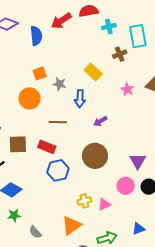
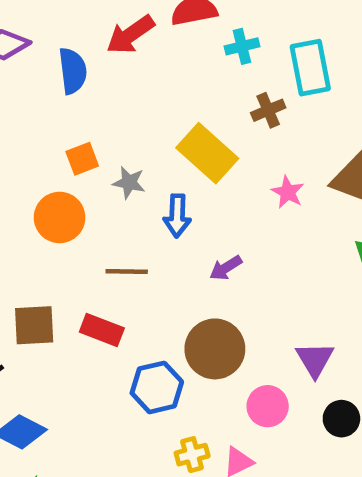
yellow rectangle: (93, 72) -> (207, 153), size x1.4
blue hexagon: (58, 170) -> (157, 387), moved
pink circle: (126, 186) -> (268, 406), moved

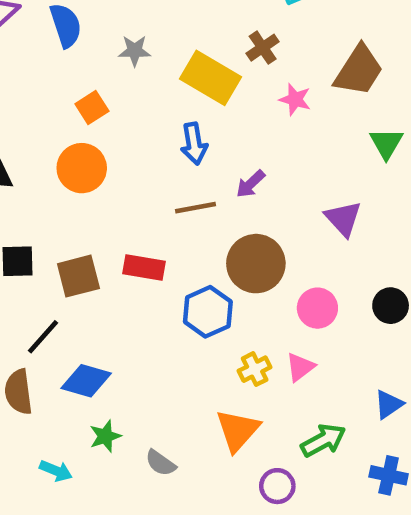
brown cross: (268, 110) -> (263, 48), moved
gray star: (129, 183) -> (135, 51), moved
brown line: (127, 272) -> (196, 208), moved
purple triangle: (315, 359) -> (343, 219), moved

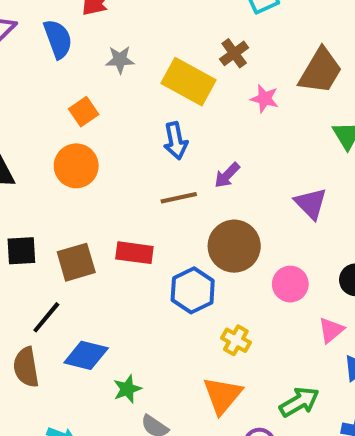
pink triangle: (300, 367) -> (331, 330), moved
yellow cross: (255, 369) -> (236, 340), turned -32
green star: (105, 436) -> (127, 389), moved

